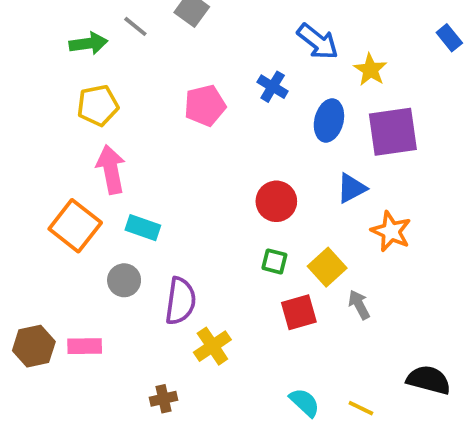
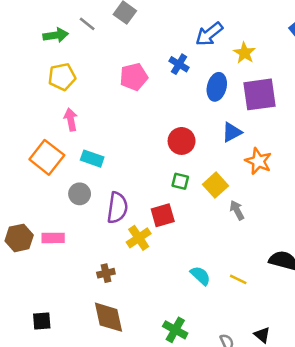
blue arrow: (318, 42) -> (209, 34), turned 104
pink arrow: (111, 169) -> (71, 120), size x0.7
red square: (299, 312) -> (163, 215), moved

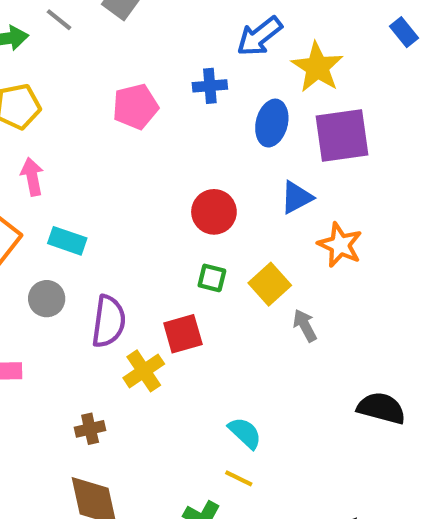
yellow star: (244, 53) -> (317, 67), size x1.4
blue cross: (179, 64) -> (210, 86), turned -36
yellow line: (238, 279) -> (239, 478), moved

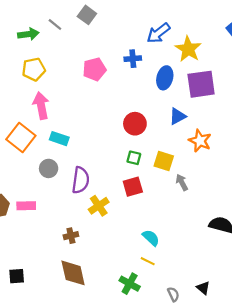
pink arrow: (32, 177) -> (41, 106), size x1.4
yellow square: (270, 284) -> (164, 161), turned -30
red square: (183, 334) -> (133, 187), moved

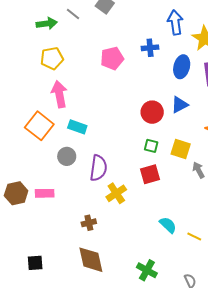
blue arrow: (158, 33) -> (175, 22), turned 120
blue triangle: (178, 116) -> (180, 105), moved
yellow line: (148, 261) -> (194, 237), moved

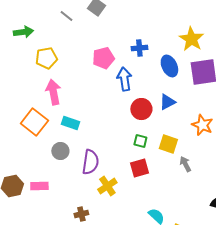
blue arrow: (175, 22) -> (124, 79), moved
green arrow: (47, 24) -> (23, 32), moved
blue ellipse: (182, 67) -> (169, 66), turned -40

